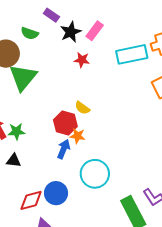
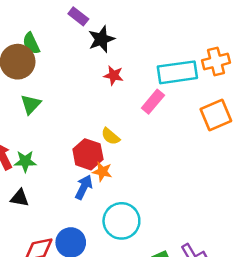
pink rectangle: (95, 31) -> (153, 102), moved
green semicircle: (30, 33) -> (31, 43), moved, turned 42
green triangle: (23, 77) -> (31, 104), moved, size x0.6

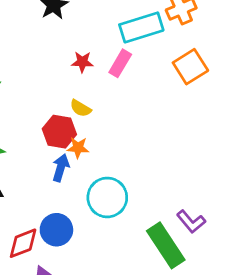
red star: (114, 75) -> (82, 62), moved

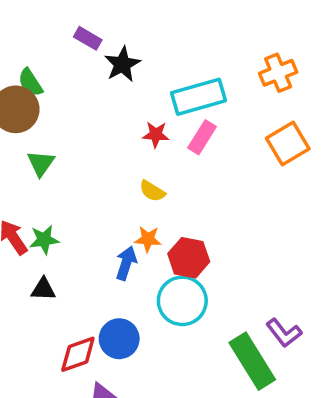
cyan rectangle: (141, 27) -> (198, 97), moved
red hexagon: (59, 132) -> (189, 258), moved

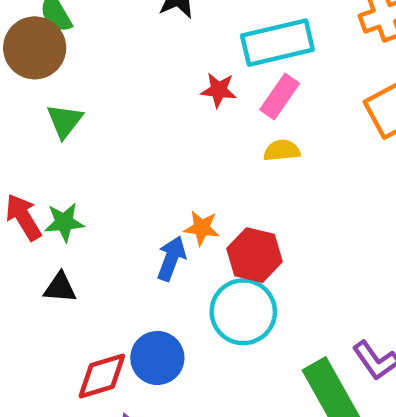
yellow semicircle: (152, 191) -> (282, 150), moved, turned 140

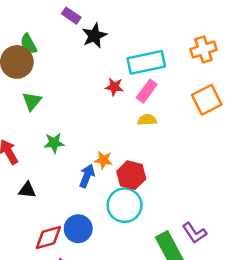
green star: (64, 222) -> (54, 143), moved

